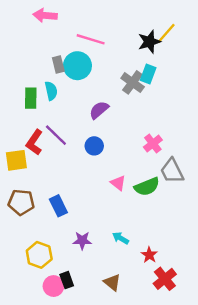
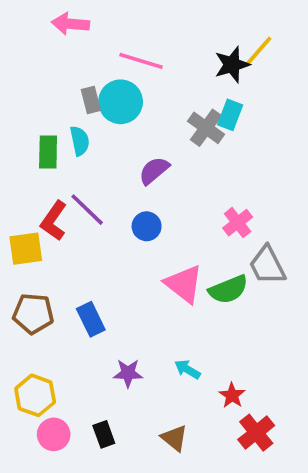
pink triangle: (118, 183) -> (184, 284), size x1.6
yellow hexagon: (39, 255) -> (35, 395), moved
pink circle: (53, 286) -> (54, 434), moved

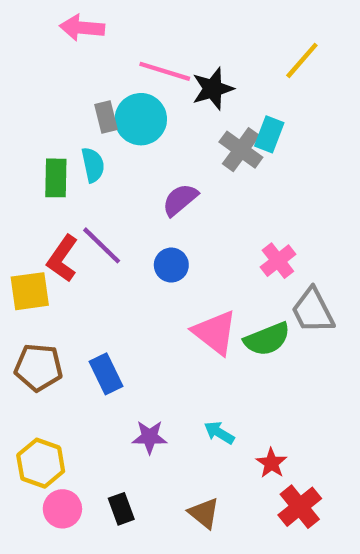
black star: (232, 65) -> (213, 89), moved

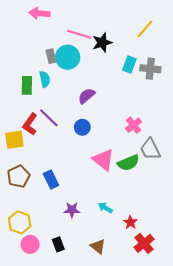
gray cross: (241, 150) -> (150, 69), moved, turned -30
brown pentagon: (39, 367) -> (19, 176), turned -30

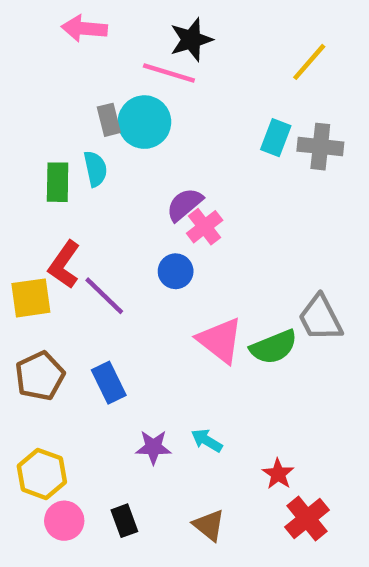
black star: (102, 43) -> (191, 40), moved
purple line: (49, 118) -> (104, 296), moved
pink cross: (134, 125) -> (205, 227), moved
cyan arrow: (105, 208) -> (207, 441), moved

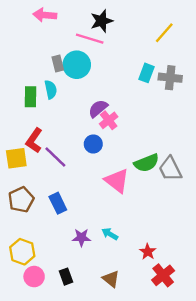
green semicircle: (274, 347) -> (147, 163), moved

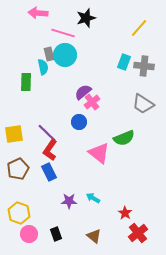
pink line: (90, 39) -> (63, 33), moved
cyan semicircle: (51, 90) -> (43, 67), moved
red L-shape: (34, 140) -> (50, 150), moved
gray trapezoid: (170, 169) -> (143, 104), moved, turned -30

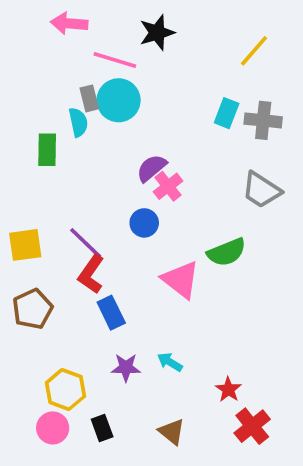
blue rectangle: (49, 172) -> (111, 313), moved
yellow hexagon: (19, 213) -> (65, 390), moved

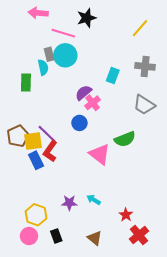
cyan rectangle: (227, 113) -> (113, 76), moved
yellow square: (25, 245) -> (33, 141), moved
brown pentagon: (33, 309) -> (18, 136), moved
blue rectangle: (111, 313) -> (36, 160), moved

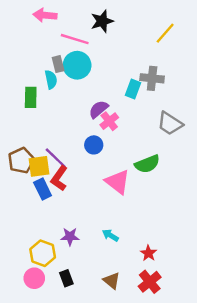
gray cross: (145, 66) -> (152, 78), moved
purple star: (69, 203) -> (70, 237), moved
red cross: (139, 235) -> (150, 282), moved

